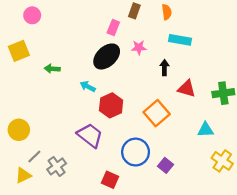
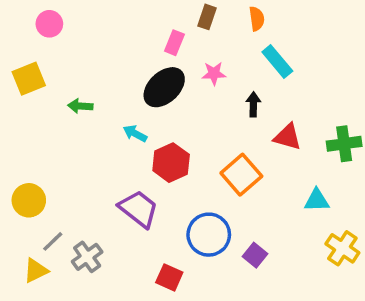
cyan rectangle: (180, 40) -> (277, 61), turned 40

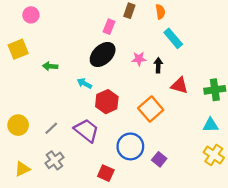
pink star: (214, 73) -> (139, 59), moved
cyan triangle: (317, 200) -> (211, 125), moved
gray line: (53, 241) -> (51, 128), moved

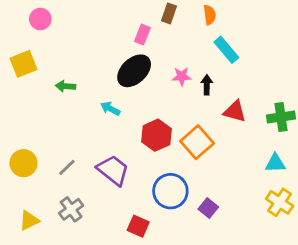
red hexagon: (107, 102) -> (156, 135), moved

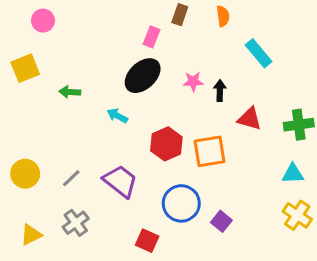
cyan rectangle: (226, 50) -> (259, 53), moved
orange square: (197, 142) -> (210, 151), turned 32

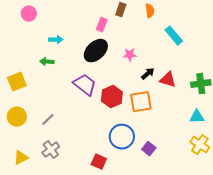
yellow square: (25, 68) -> (17, 82), moved
black arrow: (220, 90) -> (148, 74), moved, turned 48
cyan arrow: (117, 116) -> (56, 40), moved, turned 152
purple trapezoid: (120, 181) -> (85, 85), moved

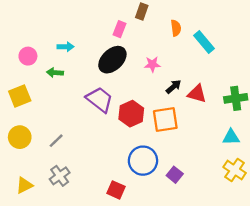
orange semicircle: (150, 11) -> (176, 28), moved
pink circle: (29, 14) -> (28, 56), moved

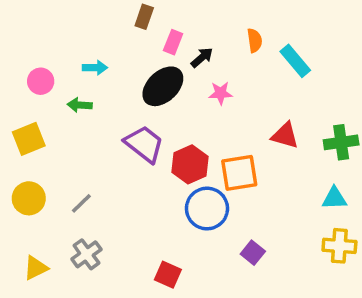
brown rectangle: (142, 11) -> (144, 17), moved
black arrow: (173, 87) -> (202, 57), moved
blue circle: (143, 161) -> (207, 209), moved
yellow cross: (235, 170) -> (339, 246), turned -30

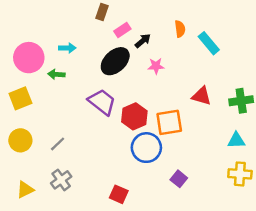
pink rectangle: (173, 42) -> (122, 30), turned 35
pink circle: (41, 81) -> (29, 58), size x1.6

